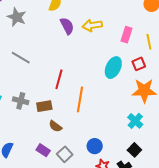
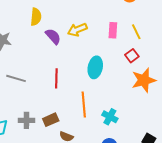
cyan ellipse: (113, 68) -> (95, 67), moved
red line: (59, 79) -> (56, 78), moved
cyan cross: (135, 121) -> (110, 117), moved

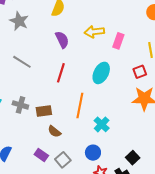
pink rectangle: (113, 30) -> (118, 41), moved
purple semicircle: (53, 36) -> (62, 40), moved

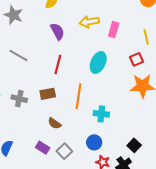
brown rectangle: (44, 111) -> (48, 94), moved
cyan cross: (102, 124) -> (101, 114), turned -35

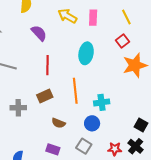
yellow arrow: (89, 22) -> (67, 16), turned 54
blue circle: (94, 142) -> (92, 123), moved
gray square: (64, 151) -> (84, 146), moved

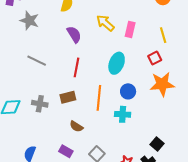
blue circle: (92, 123) -> (128, 91), moved

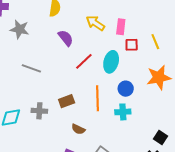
yellow line: (163, 35) -> (155, 42), moved
red square: (155, 58) -> (132, 45), moved, turned 32
red line: (76, 67) -> (84, 61), moved, turned 42

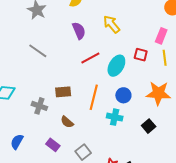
pink rectangle: (121, 27) -> (161, 36), moved
gray cross: (39, 111) -> (39, 106), moved
black square: (160, 138) -> (149, 126), moved

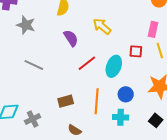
gray cross: (39, 106) -> (33, 119), moved, turned -35

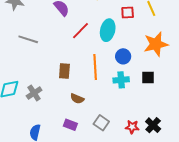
brown rectangle: (66, 101) -> (64, 71), turned -63
black square: (156, 120) -> (148, 77), moved, turned -32

